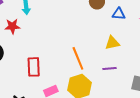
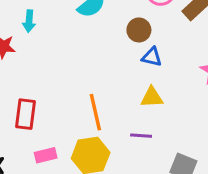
blue triangle: (119, 14) -> (152, 57), moved

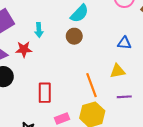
brown circle: (139, 30) -> (74, 36), moved
yellow triangle: (152, 97) -> (118, 71), moved

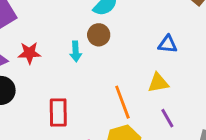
cyan arrow: (39, 30) -> (76, 51), moved
purple line: (124, 97) -> (167, 118), turned 64

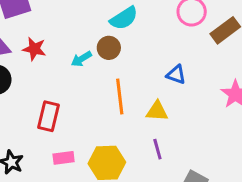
cyan arrow: (76, 51) -> (81, 59), turned 48
orange line: (122, 102) -> (120, 97), moved

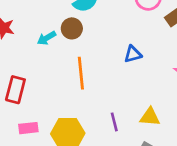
blue triangle: (176, 75) -> (133, 54), turned -36
yellow triangle: (157, 111) -> (150, 117), moved

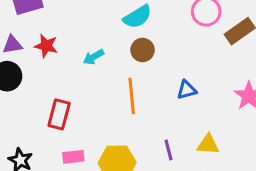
brown circle: (72, 28) -> (143, 50), moved
blue triangle: (133, 54) -> (187, 90), moved

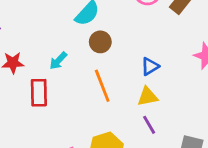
red rectangle: (59, 114) -> (39, 93), moved
yellow triangle: (208, 144) -> (147, 97), moved

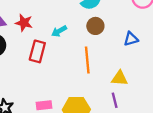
blue triangle: (150, 66) -> (131, 39), moved

